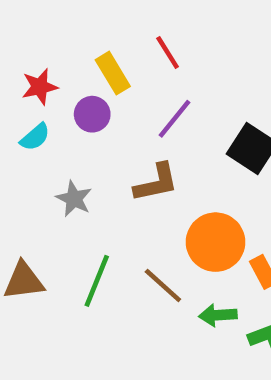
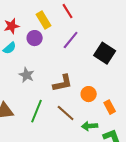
brown L-shape: (156, 183) -> (63, 83), moved
orange circle: (216, 242) -> (89, 94), size x0.6

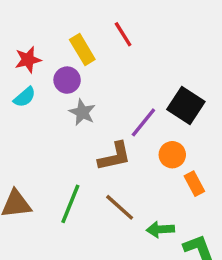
purple line: (71, 40) -> (143, 122), moved
gray star: (27, 75) -> (82, 112), moved
orange circle: (89, 94) -> (172, 155), moved
orange rectangle: (110, 107) -> (194, 184), moved

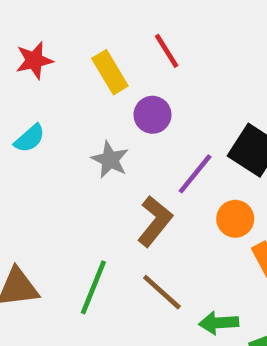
red star: (28, 60) -> (34, 60), moved
purple circle: (67, 80) -> (152, 115), moved
brown L-shape: (115, 156) -> (155, 221), turned -39

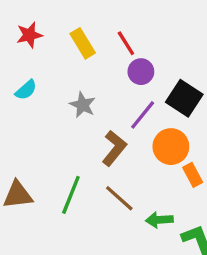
red line: (167, 51) -> (126, 43), moved
purple circle: (152, 115) -> (141, 72), moved
orange circle: (235, 219) -> (171, 147), size x1.4

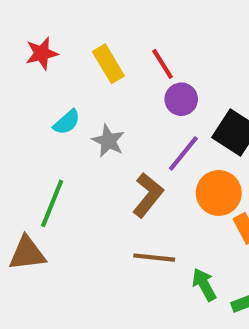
cyan semicircle: (26, 90) -> (67, 122), moved
green line: (71, 195) -> (52, 203), moved
brown line: (119, 198) -> (154, 258), turned -36
green arrow: (159, 220) -> (204, 285), turned 65

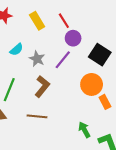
purple line: (183, 153) -> (63, 60), moved
brown L-shape: (148, 195) -> (42, 87), moved
brown line: (154, 258) -> (37, 116), moved

